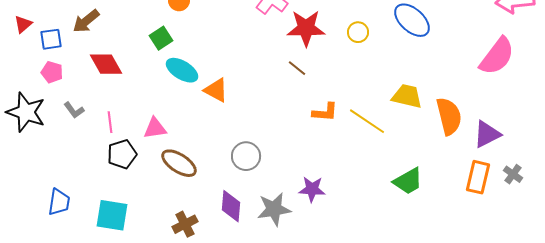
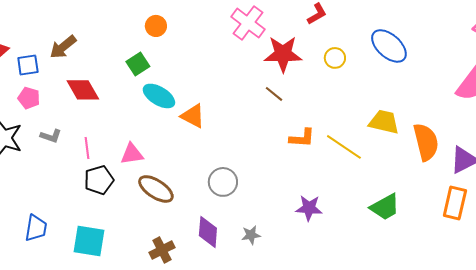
gray L-shape: (74, 110) -> (51, 136), turned -35
purple star: (312, 189) -> (309, 208), moved
gray star: (274, 209) -> (251, 235), size x0.6

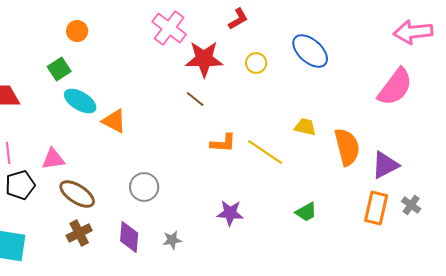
yellow trapezoid: (384, 122) -> (305, 127), size x0.7
green trapezoid: (385, 207) -> (306, 212), size x0.7
brown cross: (162, 250) -> (79, 233), moved

